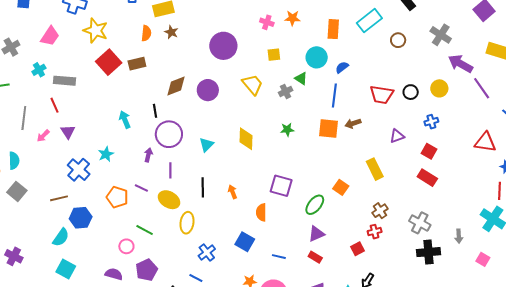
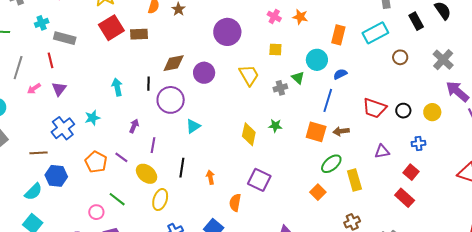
purple circle: (169, 134) -> (171, 100), moved
yellow diamond: (246, 139) -> (249, 134), moved
green ellipse: (315, 205) -> (331, 164), moved

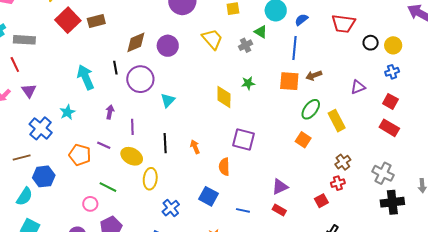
cyan arrow: (117, 87) -> (85, 77), size x1.4
red trapezoid: (374, 108) -> (343, 23), moved
yellow circle: (432, 112) -> (393, 45), moved

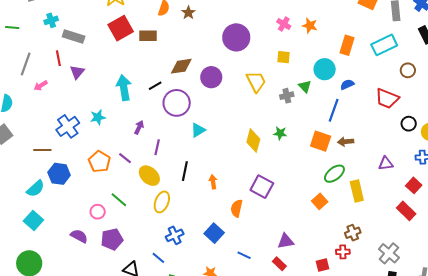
black line: (115, 68) -> (155, 86), turned 56
purple triangle: (29, 91) -> (77, 72), moved

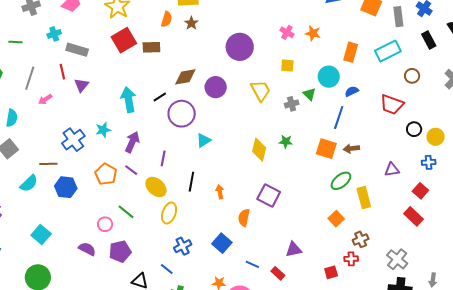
purple arrow: (139, 127) -> (132, 142), moved, size x1.5
cyan semicircle: (36, 189) -> (29, 183), moved
orange square: (320, 201) -> (336, 219), moved
red rectangle: (279, 264) -> (278, 273), moved

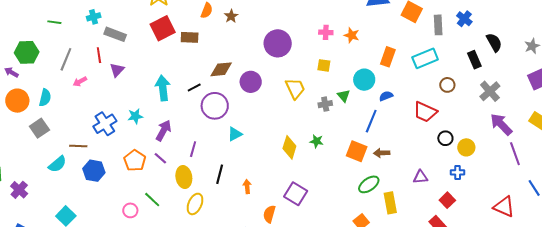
pink cross: (287, 32) -> (326, 32), turned -32
black rectangle: (429, 40) -> (474, 60), moved
yellow ellipse: (156, 187) -> (184, 177), turned 35

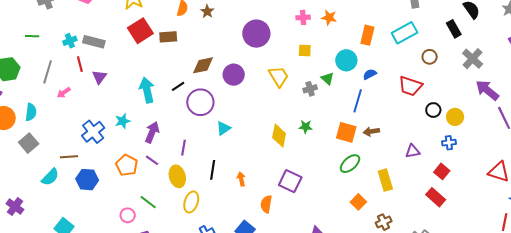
cyan cross: (94, 17) -> (70, 41), moved
green ellipse: (369, 184) -> (350, 164), moved

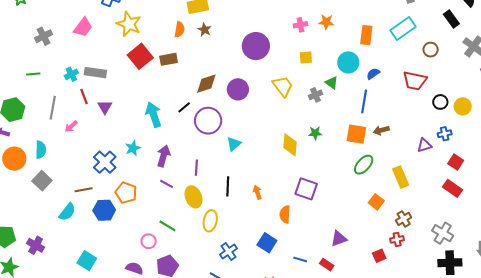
blue cross: (449, 143) -> (445, 134), moved
orange pentagon: (127, 165) -> (126, 193), moved

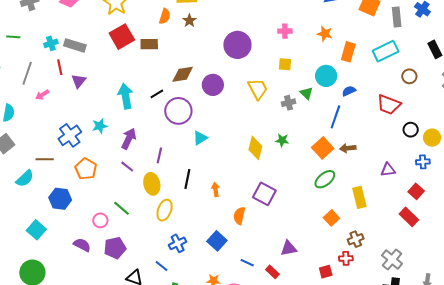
orange star: (326, 22) -> (325, 34), moved
orange square: (356, 134) -> (323, 148), turned 30
blue cross: (445, 134) -> (423, 162), moved
blue hexagon: (104, 210) -> (60, 199), moved

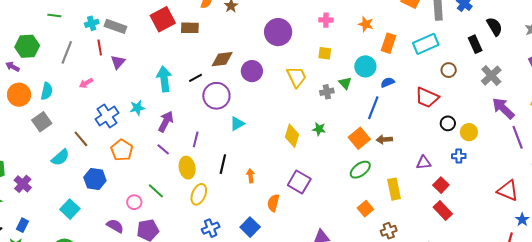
pink arrow: (42, 95) -> (86, 83), moved
brown line: (45, 159) -> (81, 139), turned 48
red square: (416, 191) -> (441, 185), moved

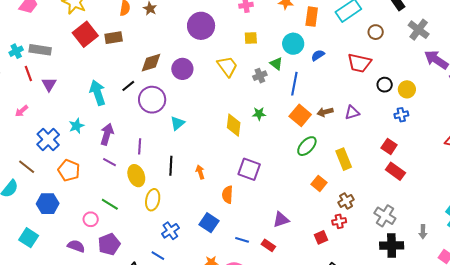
blue line: (373, 108) -> (294, 84), moved
purple triangle: (424, 163) -> (352, 112), moved

